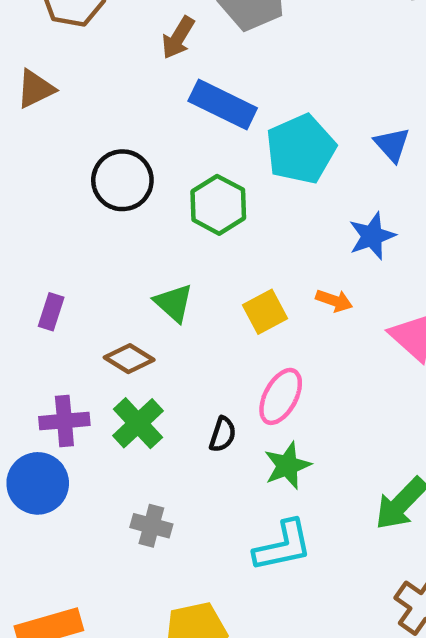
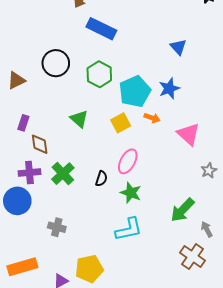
brown triangle: (35, 89) -> (16, 80), moved
cyan pentagon: (301, 149) -> (135, 92), moved
brown diamond: (129, 359) -> (40, 144), moved, turned 50
green star: (287, 466) -> (131, 193), turned -30
gray cross: (151, 526) -> (57, 227), moved

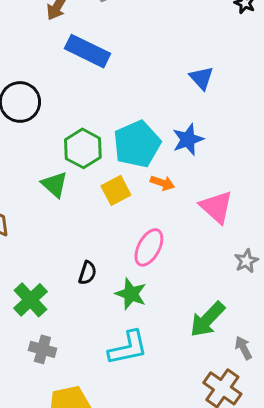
green hexagon: (99, 74) -> (83, 148), moved
pink ellipse: (128, 161) -> (149, 247), moved
green cross: (63, 174) -> (30, 300), moved
gray cross: (57, 227) -> (42, 349), moved

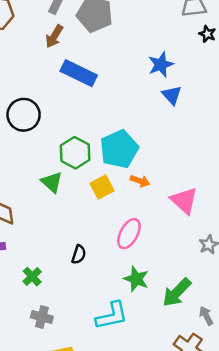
blue star: (188, 139) -> (161, 65), moved
green star: (131, 294) -> (136, 279), moved
green cross: (30, 300) -> (32, 277), size x0.7

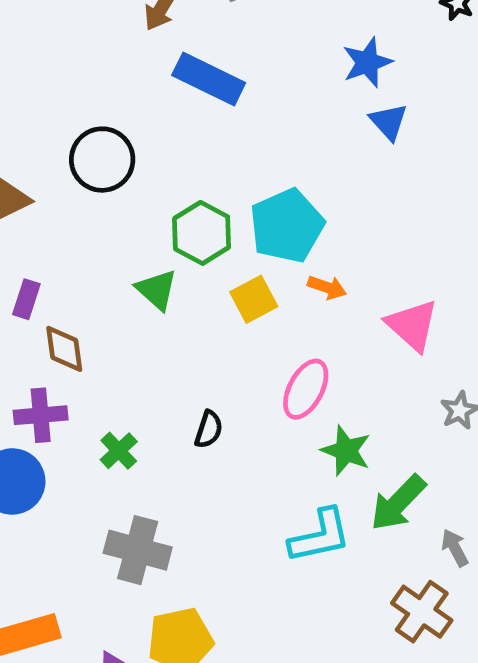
green cross: (32, 277) -> (119, 451), moved
green star: (136, 279) -> (346, 451), moved
cyan L-shape: (112, 316) -> (320, 536), moved
gray cross: (42, 317) -> (138, 550), size x1.5

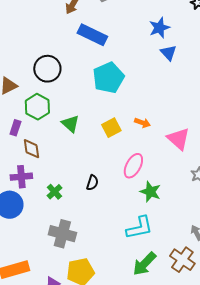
cyan pentagon: (287, 226) -> (108, 78), moved
green hexagon: (202, 233) -> (37, 107), moved
green arrow: (398, 503) -> (144, 264), moved

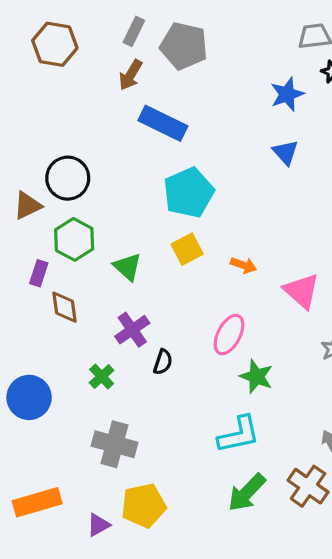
blue star: (159, 28) -> (287, 94), moved
black circle: (47, 69) -> (68, 178), moved
yellow square: (111, 128) -> (187, 249), moved
purple cross: (21, 177) -> (132, 330), moved, turned -30

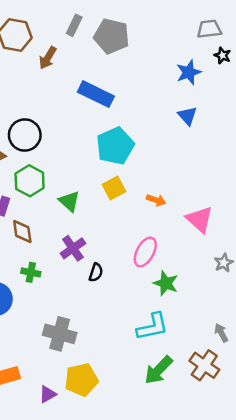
brown arrow: (131, 75) -> (48, 58), moved
green cross: (102, 376) -> (31, 272), moved, turned -36

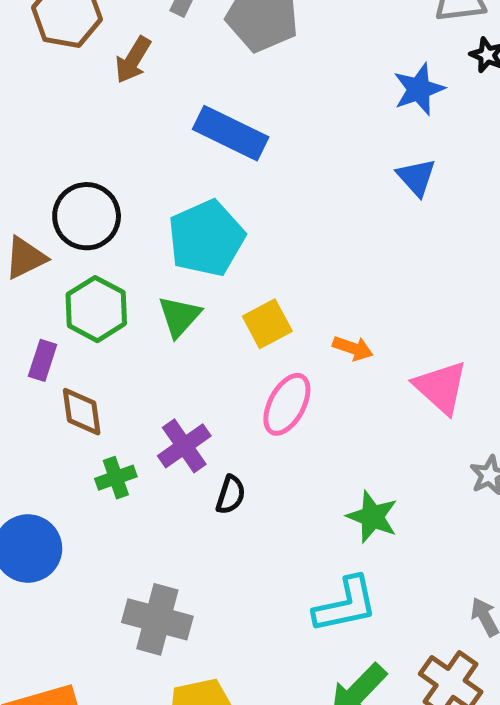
cyan pentagon: (115, 146) -> (206, 238), moved
green triangle: (69, 201) -> (179, 316), moved, turned 30
pink ellipse: (145, 252) -> (287, 404), moved
green cross: (31, 272) -> (116, 478), moved, turned -30

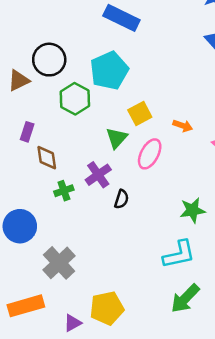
green hexagon: (96, 309) -> (75, 99), moved
green triangle: (179, 316) -> (117, 138), moved
green star: (372, 517) -> (193, 210), turned -30
gray cross: (157, 619) -> (59, 263), moved, turned 32

